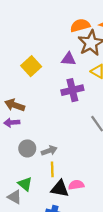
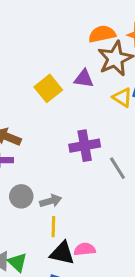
yellow square: (31, 66) -> (48, 88), moved
purple cross: (72, 90) -> (85, 146), moved
green triangle: (25, 184) -> (17, 262), moved

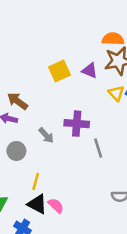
gray arrow: (51, 201) -> (46, 135), moved, turned 49
pink semicircle: (85, 249) -> (56, 206), turned 35

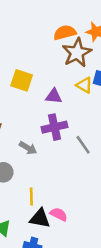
purple triangle: (90, 70) -> (54, 96), moved
yellow square: (59, 71) -> (22, 80), turned -30

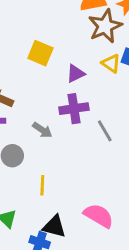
purple triangle: (54, 96) -> (76, 74), turned -36
pink semicircle: (59, 214) -> (99, 216), moved, size x1.5
black triangle: (40, 218) -> (54, 226), moved

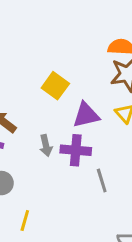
purple triangle: (76, 74) -> (86, 115), size x1.4
gray arrow: (42, 130) -> (46, 146), moved, turned 30

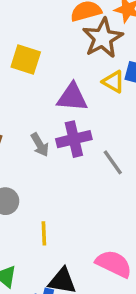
yellow square: (55, 86) -> (26, 60), moved
purple triangle: (86, 115) -> (72, 97), turned 36

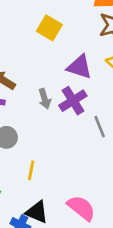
purple cross: (74, 139) -> (73, 101), turned -32

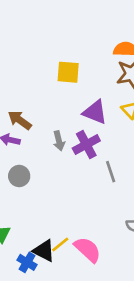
yellow square: (49, 28) -> (68, 72), turned -30
yellow line: (31, 170) -> (60, 244), moved, turned 36

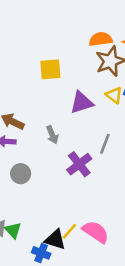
purple triangle: (95, 112) -> (81, 103), turned -30
purple cross: (86, 145) -> (79, 164), moved
gray line: (111, 172) -> (105, 144), moved, turned 48

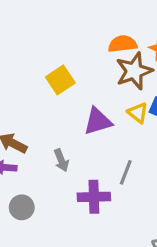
yellow square: (50, 69) -> (60, 80), turned -30
purple cross: (79, 164) -> (94, 197), turned 35

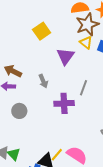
yellow triangle: (138, 113) -> (86, 43), moved
purple triangle: (98, 121) -> (65, 56), turned -36

